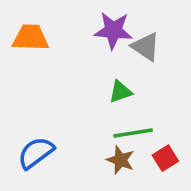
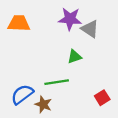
green line: (133, 133) -> (57, 82), moved
brown star: (120, 160) -> (43, 104), moved

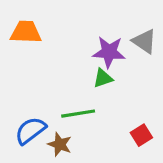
purple star: (70, 19) -> (109, 52), moved
gray triangle: (90, 29) -> (144, 41), moved

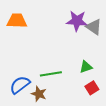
purple star: (109, 52) -> (77, 21), moved
green triangle: (103, 78) -> (86, 67), moved

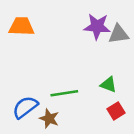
gray triangle: (94, 27) -> (119, 34), turned -42
green triangle: (86, 67) -> (108, 84), turned 40

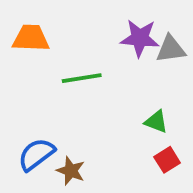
green line: (64, 93) -> (82, 78), moved

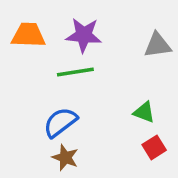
purple star: (140, 38) -> (84, 35), moved
blue semicircle: (36, 154) -> (60, 122), moved

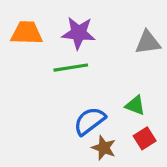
blue semicircle: (60, 122) -> (90, 121), moved
brown star: (65, 158) -> (104, 148), moved

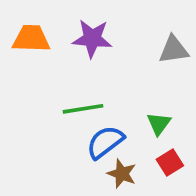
green line: (71, 68) -> (83, 109), moved
green triangle: (135, 105) -> (159, 124), turned 45

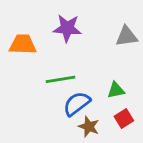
orange trapezoid: (31, 39) -> (23, 44), moved
green triangle: (159, 124) -> (116, 90), turned 42

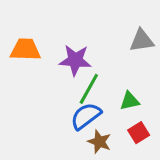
purple star: (67, 28) -> (75, 60), moved
green line: (61, 79) -> (89, 89), moved, turned -52

